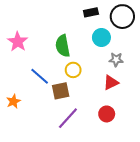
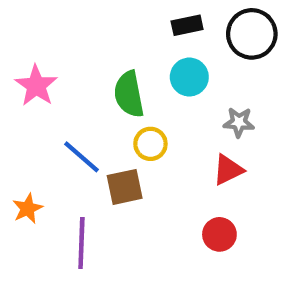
cyan circle: (101, 37) -> (189, 77), moved
purple line: (68, 118) -> (81, 243), moved, turned -40

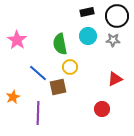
gray star: (239, 122) -> (113, 40), moved
red triangle: (228, 170) -> (115, 79), moved

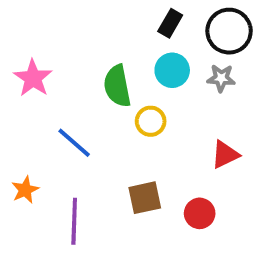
black rectangle: (87, 12) -> (170, 23), turned -48
yellow circle: (70, 67) -> (151, 121), moved
brown square: (58, 87) -> (145, 198), moved

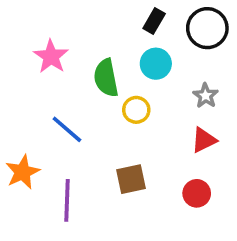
pink star: (33, 78) -> (51, 57), moved
gray star: (221, 78) -> (206, 96), moved, turned 30
orange star: (25, 190) -> (23, 172), size x1.4
red circle: (200, 213) -> (197, 193), moved

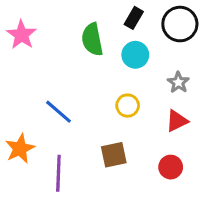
pink star: (51, 57) -> (22, 35), moved
green semicircle: (106, 78) -> (92, 39), moved
yellow circle: (136, 110) -> (128, 106), moved

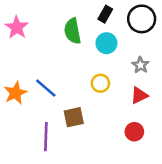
orange star: (20, 149) -> (16, 93), moved
brown square: (114, 155) -> (74, 117), moved

